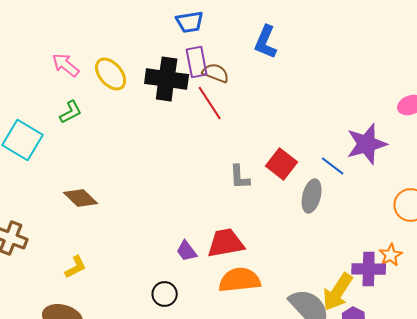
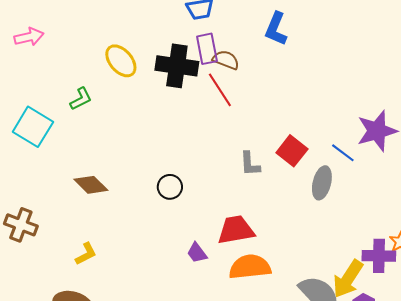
pink arrow: (66, 65) -> (29, 37), moved, turned 128
purple trapezoid: (187, 251) -> (197, 253), moved
black circle: (165, 294) -> (170, 187), moved

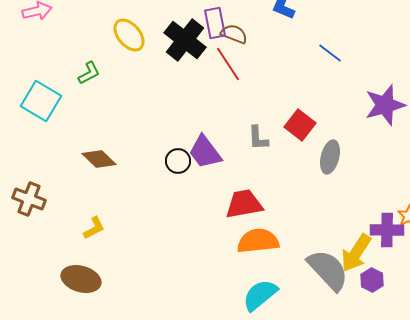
black cross: (177, 66) -> (185, 40), turned 30
blue line: (343, 153) -> (330, 53), moved
purple trapezoid: (197, 253) -> (205, 152), moved, size x1.6

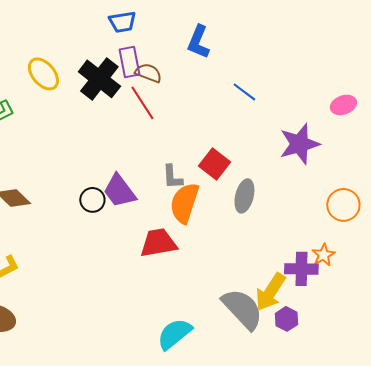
orange semicircle: (258, 241) -> (184, 203), moved, turned -66

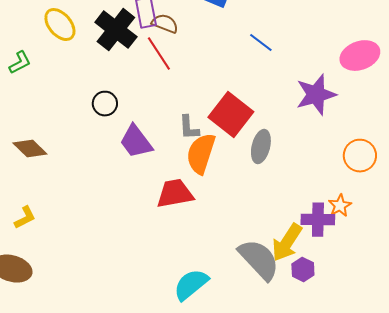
pink ellipse: (343, 105) -> (360, 56), size x1.5
red square: (214, 164) -> (231, 115), size x1.4
black circle: (92, 200) -> (105, 104), moved

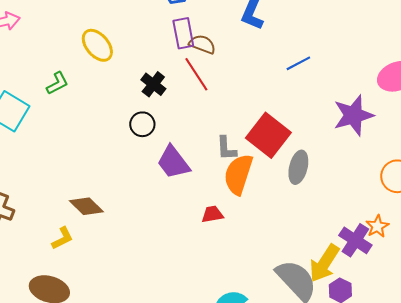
black cross: (116, 30) -> (153, 84), moved, size x0.6
blue line: (261, 43) -> (298, 63), turned -65
brown diamond: (30, 149) -> (86, 206), moved
red trapezoid: (175, 194) -> (212, 214), size x0.6
purple cross: (318, 220) -> (355, 240), turned 32

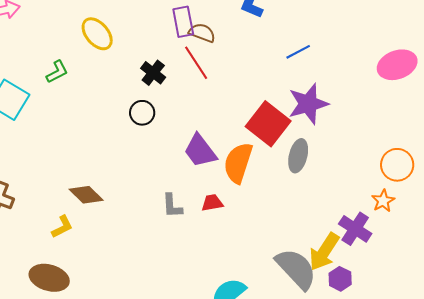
purple star: (353, 115) -> (308, 104), moved
gray L-shape: (226, 148) -> (172, 206), moved
purple trapezoid: (173, 162) -> (200, 151), moved
orange star: (377, 226) -> (383, 201), moved

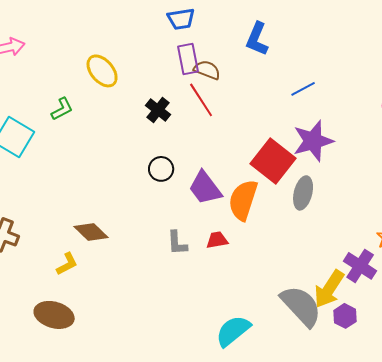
black circle: (142, 113) -> (161, 169), moved

